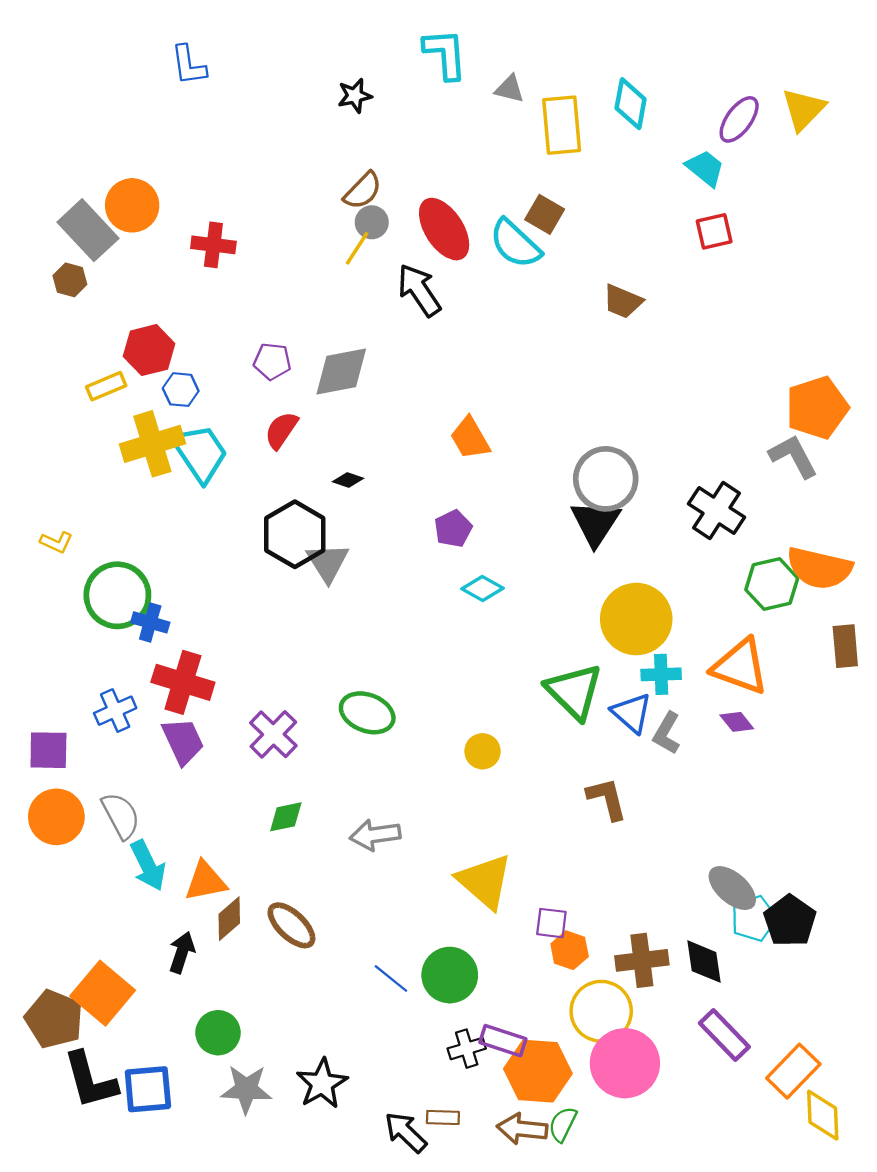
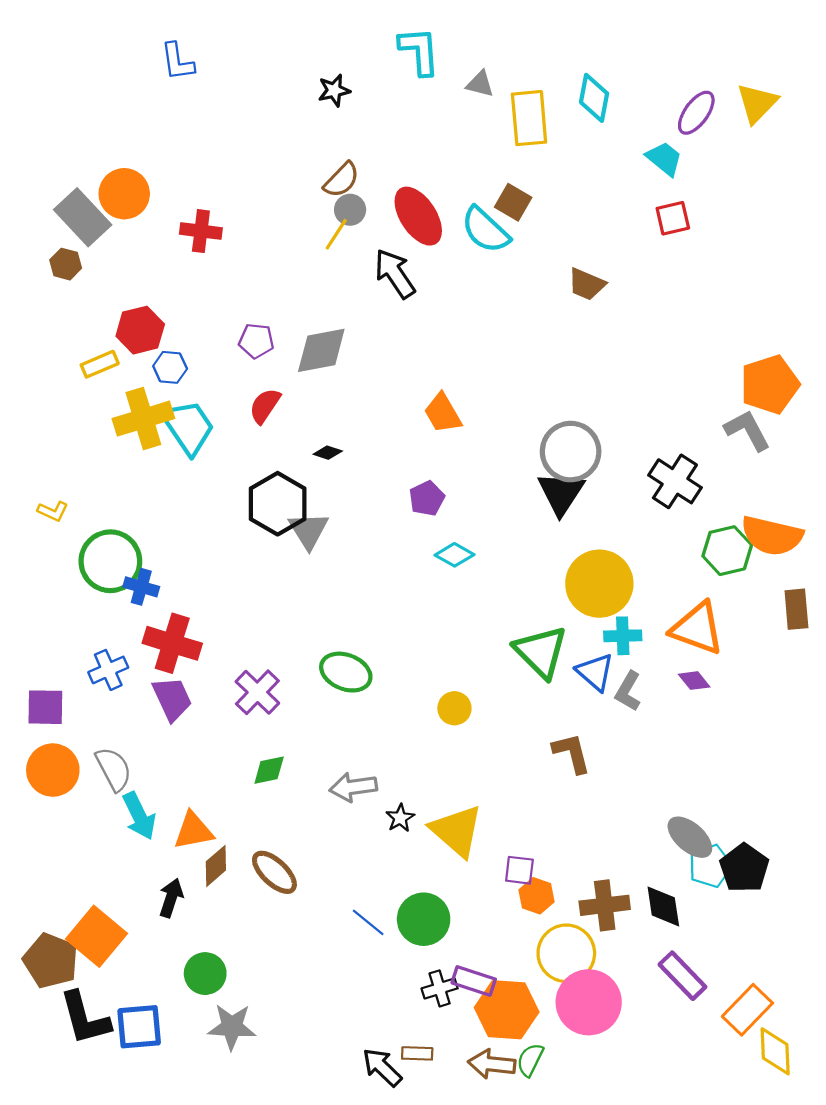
black star: (322, 1084) -> (400, 818), moved, size x0.6

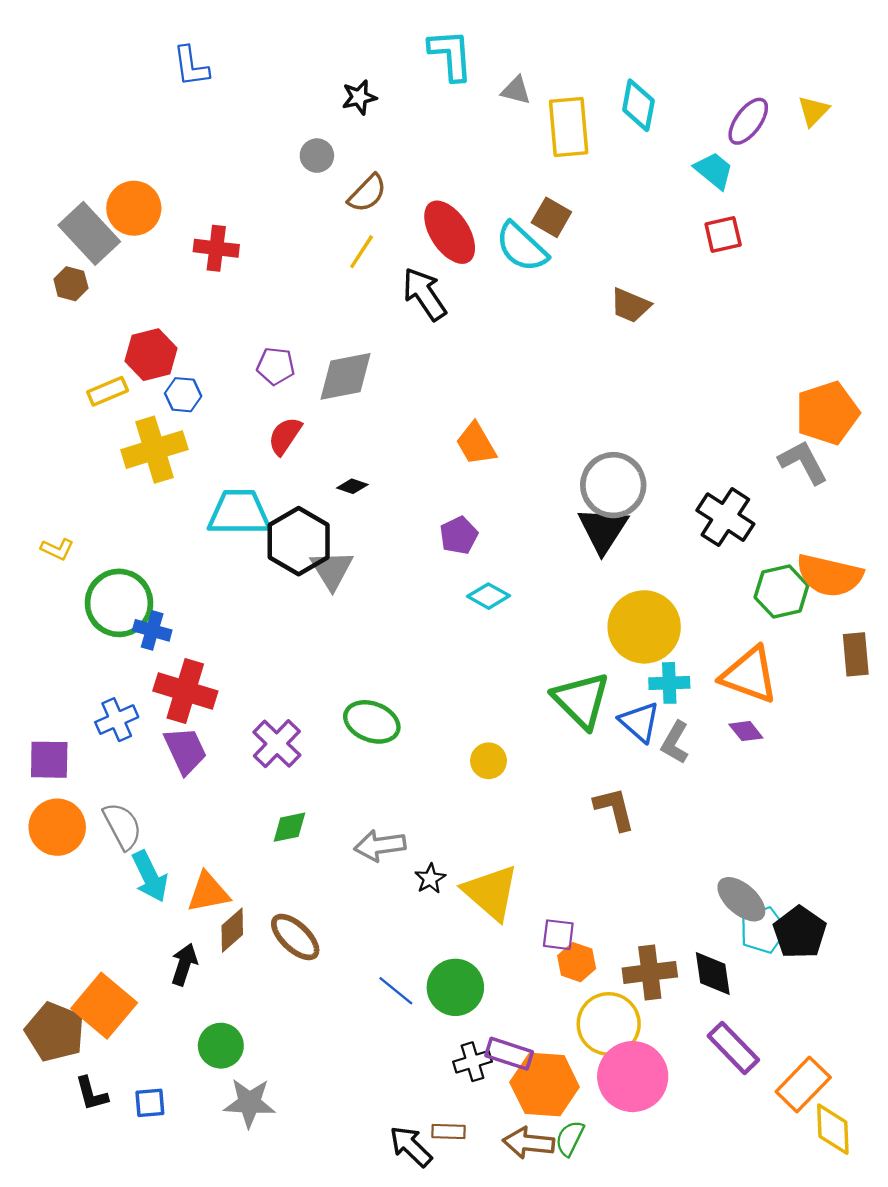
yellow triangle: (757, 103) -> (813, 111), size x0.7
gray circle: (350, 210) -> (317, 156), moved
cyan trapezoid: (188, 427) -> (239, 513), moved, turned -56
black L-shape: (85, 1018) -> (92, 1094), size x0.6
blue square: (139, 1027) -> (150, 1103), size x0.6

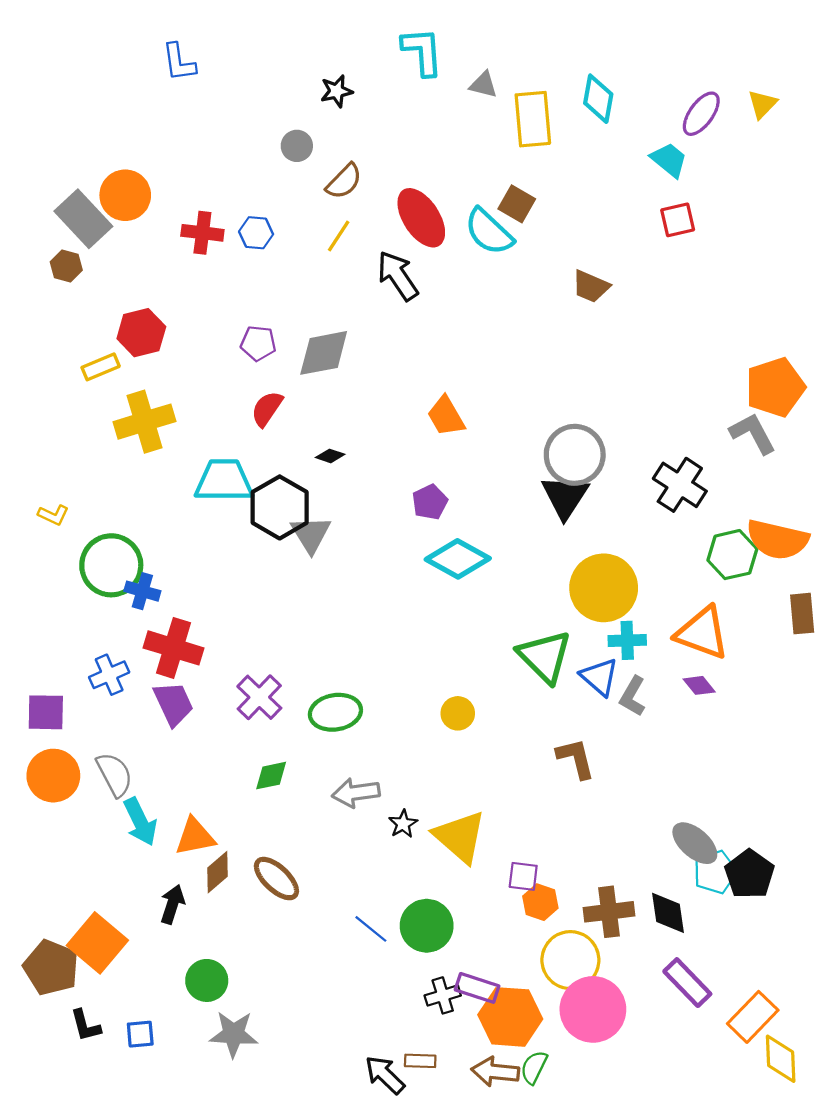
blue hexagon: (183, 395) -> (256, 233), moved
cyan diamond: (489, 596) -> (458, 559), size x1.6
green ellipse: (372, 722) -> (335, 712), moved, turned -30

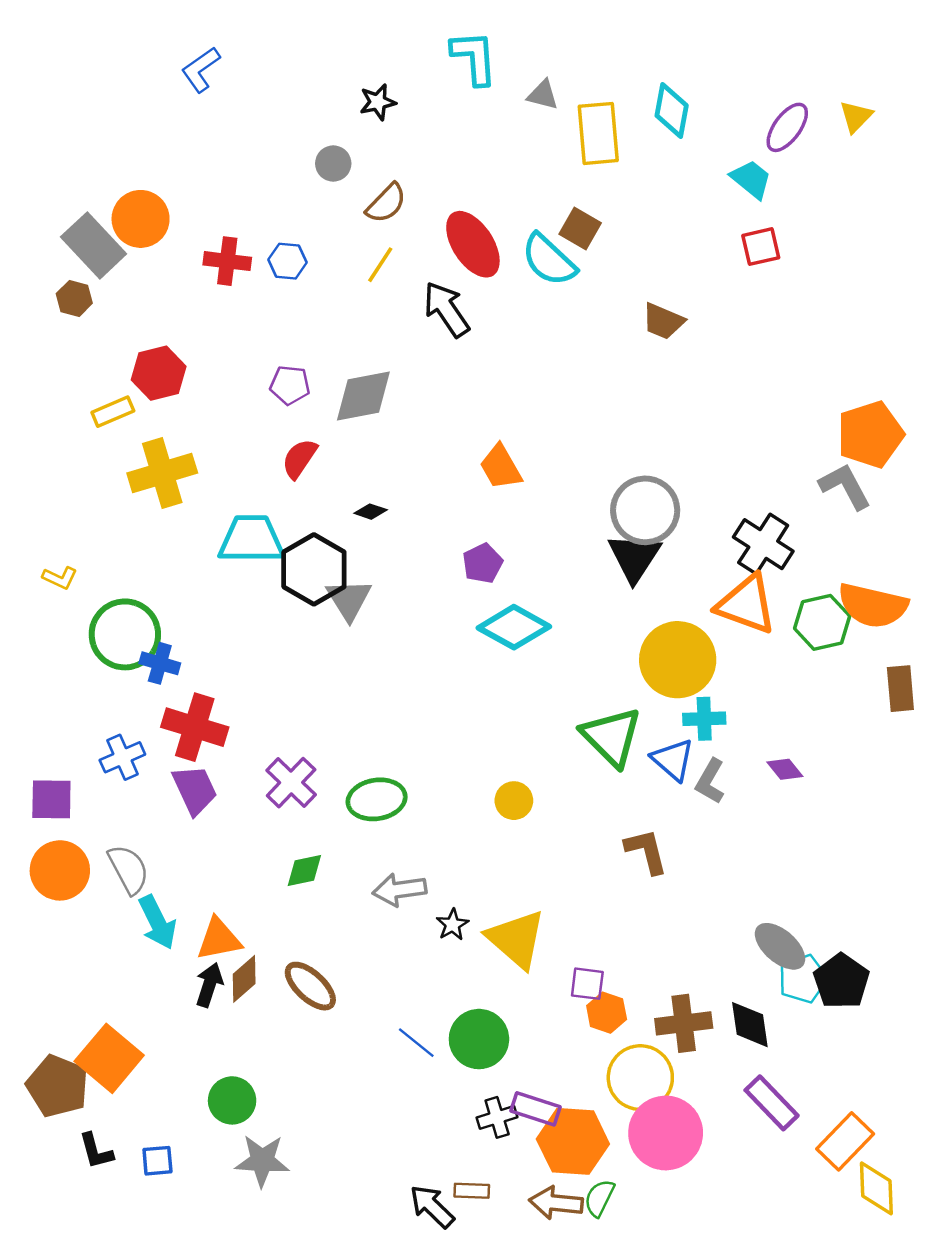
blue L-shape: (179, 62) -> (201, 70), turned 63
orange triangle: (702, 633) -> (746, 604), moved
black arrow: (172, 904) -> (209, 985), moved

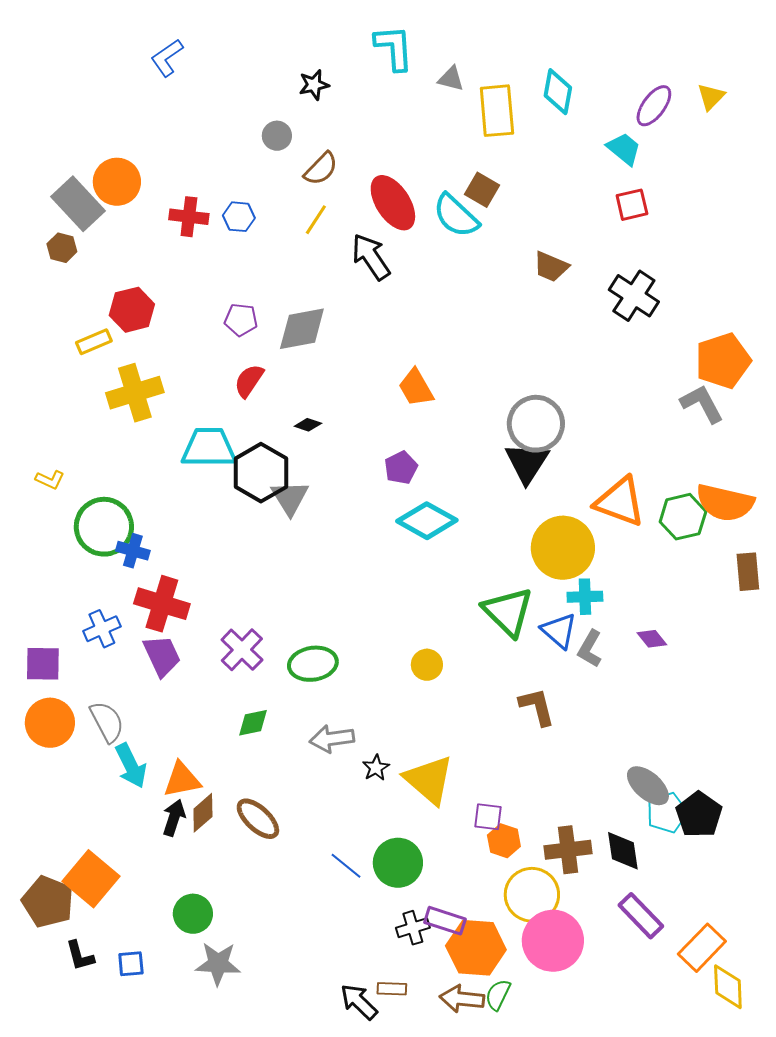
black cross: (763, 544) -> (634, 296), moved

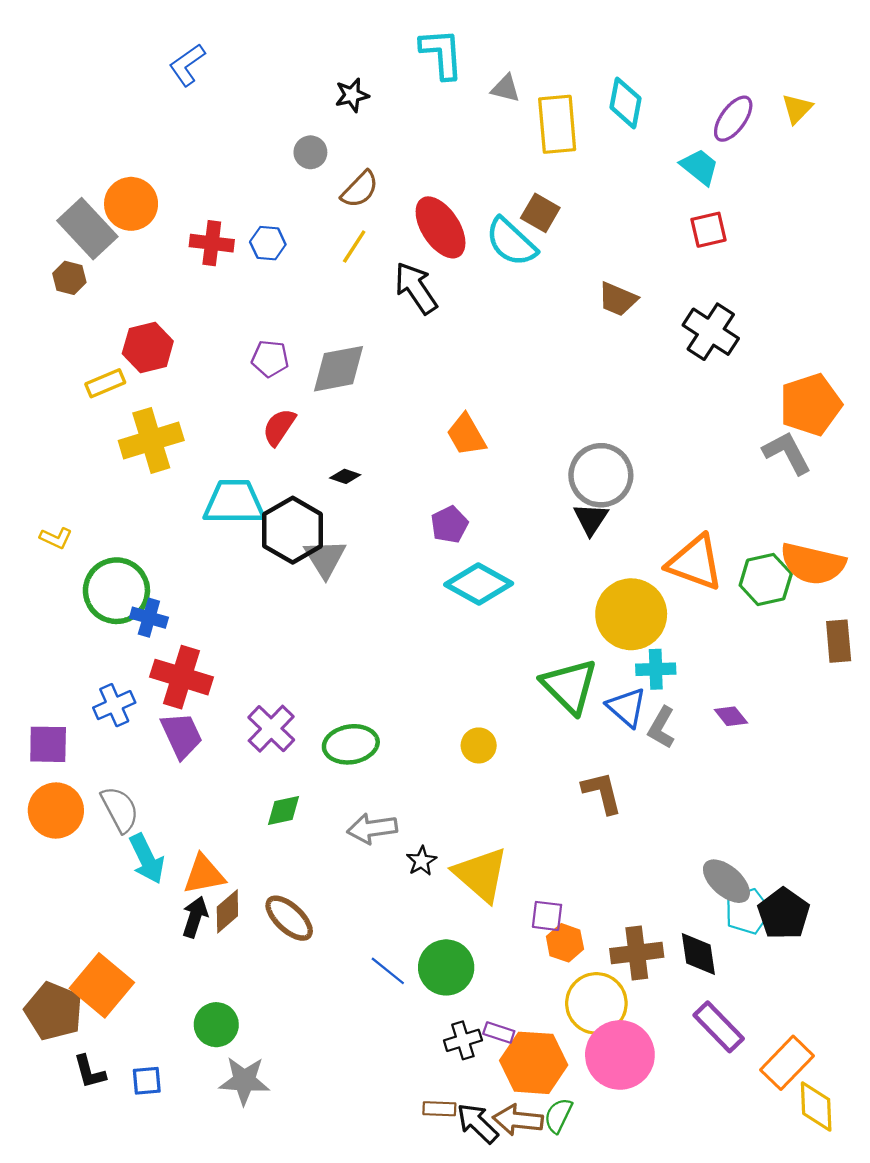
black triangle: (527, 463) -> (591, 519), size x0.7
purple rectangle: (445, 921) -> (499, 1033), size x0.7
black arrow: (359, 1002) -> (478, 1123), moved

